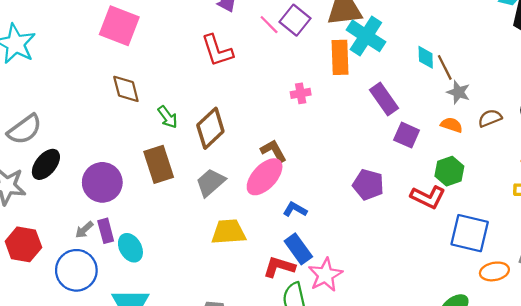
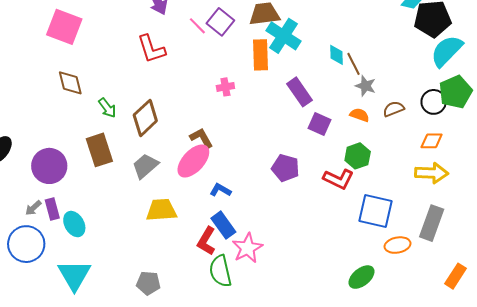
red L-shape: (279, 267) -> (206, 241), turned -76

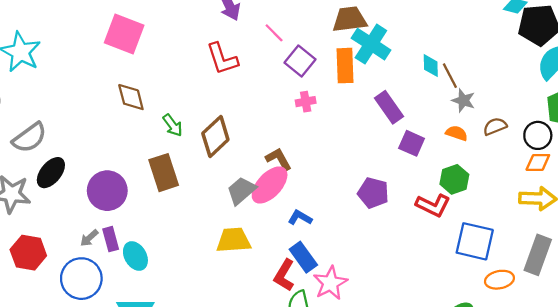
purple square: (220, 22) -> (300, 61), moved
black circle: (434, 102) -> (538, 135), moved
gray trapezoid: (145, 166) -> (241, 191), moved

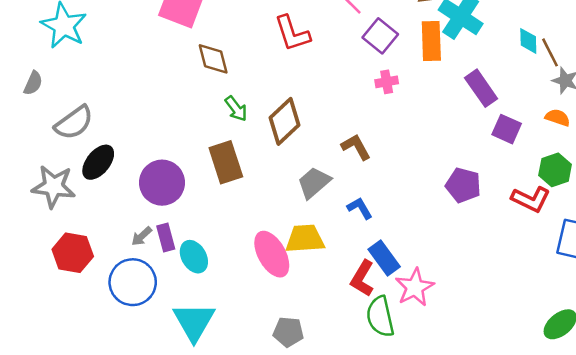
brown diamond: (131, 97) -> (213, 59), moved
pink ellipse: (270, 185) -> (272, 254), moved, turned -72
blue L-shape: (300, 218) -> (360, 208), moved, turned 30

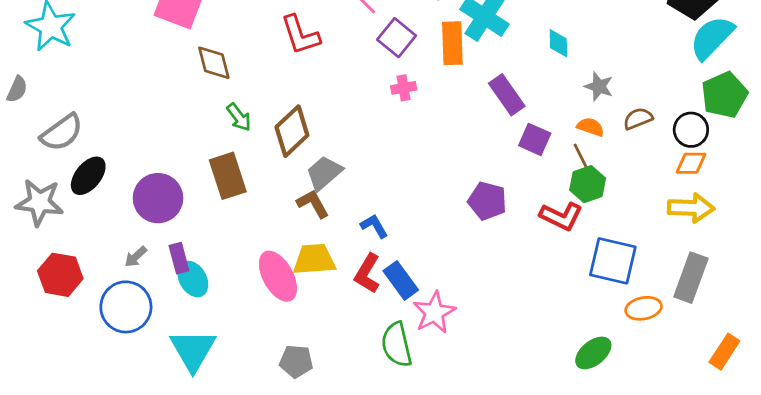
brown line: (550, 52) -> (582, 159), moved
brown L-shape: (356, 147) -> (313, 204), moved
gray trapezoid: (314, 183) -> (324, 173), moved
purple rectangle: (166, 238) -> (179, 258), moved
red L-shape: (362, 278) -> (367, 273), moved

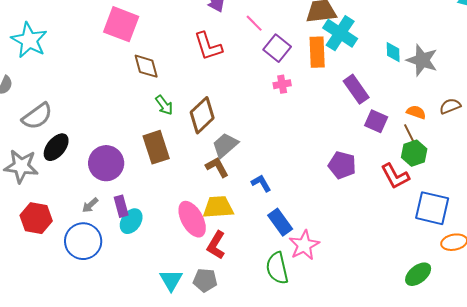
gray star: (599, 86) -> (422, 60), moved, size x1.5
red L-shape: (561, 216) -> (395, 176), turned 36
red L-shape: (367, 273) -> (216, 245), moved
cyan ellipse: (193, 279) -> (131, 221), turned 65
cyan triangle: (193, 350) -> (171, 280), moved, size x0.7

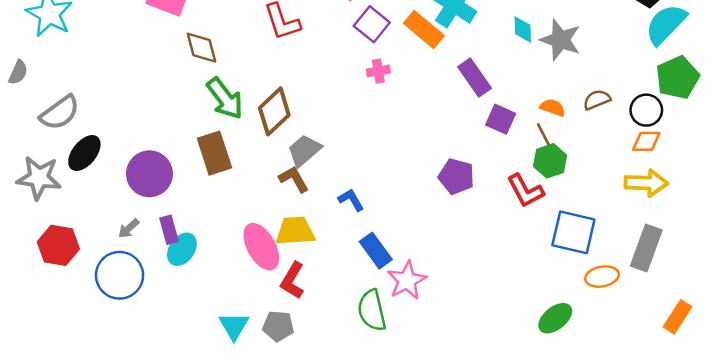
orange rectangle: (317, 52) -> (424, 29), turned -48
green arrow: (164, 105) -> (225, 98), size x1.6

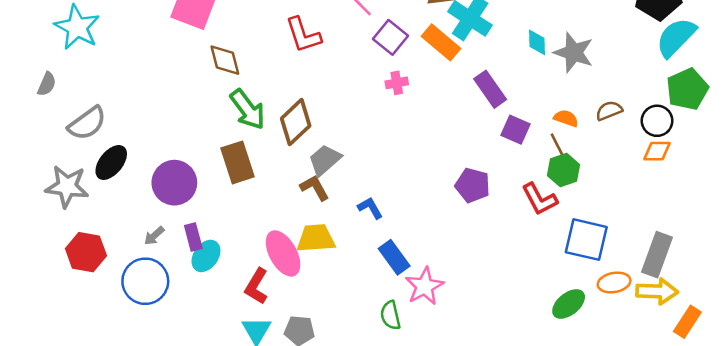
yellow arrow: (646, 183) -> (657, 291), moved
red L-shape: (293, 280) -> (256, 286), moved
green semicircle: (372, 310) -> (390, 315), size x0.7
green ellipse: (555, 318) -> (569, 304), moved

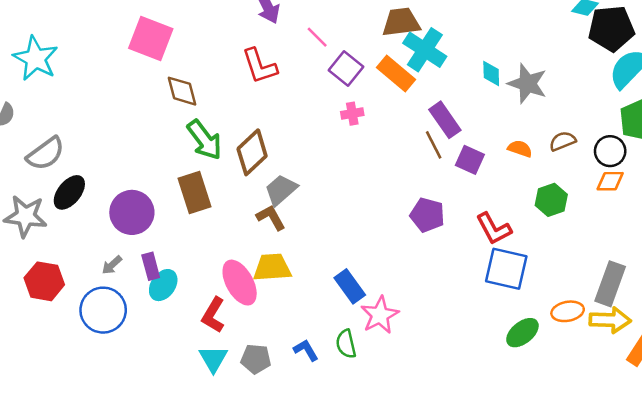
brown line: (558, 147) -> (434, 145), moved
green hexagon: (564, 170) -> (551, 200), moved
blue L-shape: (370, 208) -> (306, 350), moved
blue square: (586, 240) -> (506, 269), moved

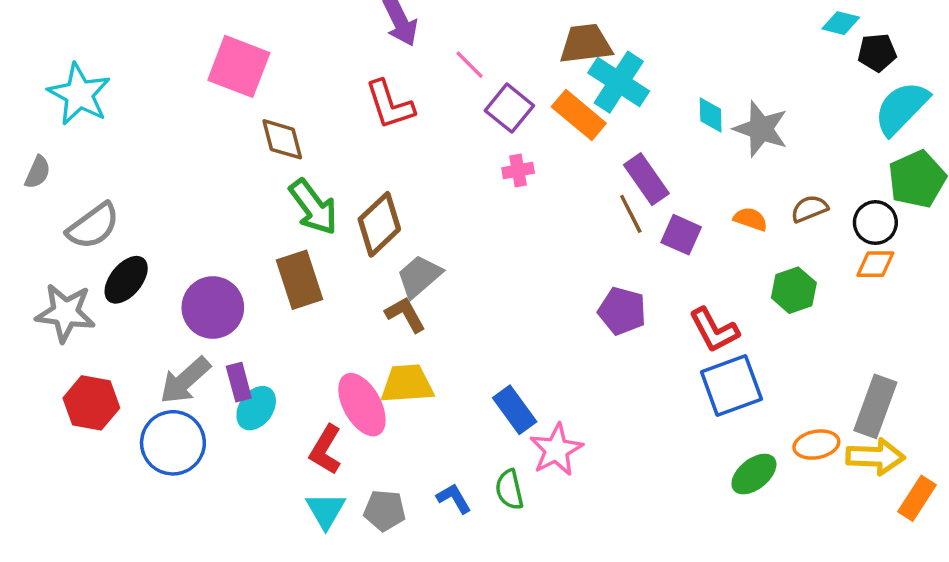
black pentagon: (611, 28) -> (877, 53), size x0.6
gray arrow: (112, 265) -> (185, 380), size x1.8
blue square: (506, 269) -> (731, 386), turned -33

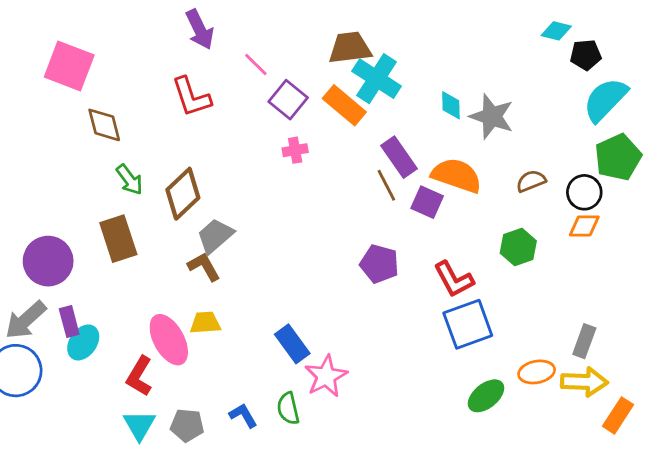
green arrow: (313, 207) -> (130, 180), size x0.7
orange semicircle: (750, 219) -> (457, 175), moved, size x1.8
yellow trapezoid: (407, 384) -> (205, 323), size x0.7
gray rectangle: (875, 406) -> (584, 341), size x0.7

